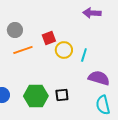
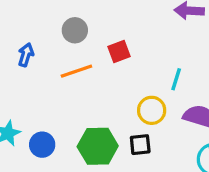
gray circle: (15, 30) -> (75, 30), moved
yellow circle: (64, 50) -> (152, 110), moved

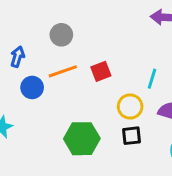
red square: (119, 52) -> (101, 71), moved
blue circle: (42, 145) -> (32, 87), moved
black square: (140, 145) -> (132, 136), moved

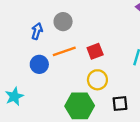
blue arrow: (17, 57) -> (37, 31), moved
yellow circle: (130, 106) -> (97, 80), moved

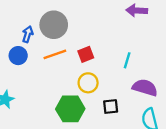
gray circle: (63, 22) -> (54, 25), size x1.5
blue circle: (39, 64) -> (18, 56), moved

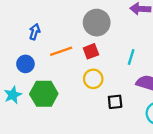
gray circle: (54, 25) -> (97, 23), moved
blue circle: (18, 56) -> (25, 64), moved
green hexagon: (70, 109) -> (44, 94), moved

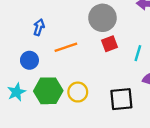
red square: (91, 51) -> (110, 44), moved
yellow circle: (93, 79) -> (78, 92), moved
black square: (115, 102) -> (121, 99), size x1.5

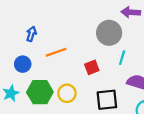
gray circle: (102, 18) -> (109, 33), moved
red square: (110, 44) -> (92, 67), moved

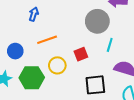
blue arrow: (31, 34) -> (34, 14), moved
yellow circle: (67, 93) -> (57, 65), moved

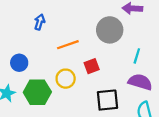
orange line: (47, 40) -> (68, 45), moved
cyan line: (110, 45) -> (137, 56), moved

